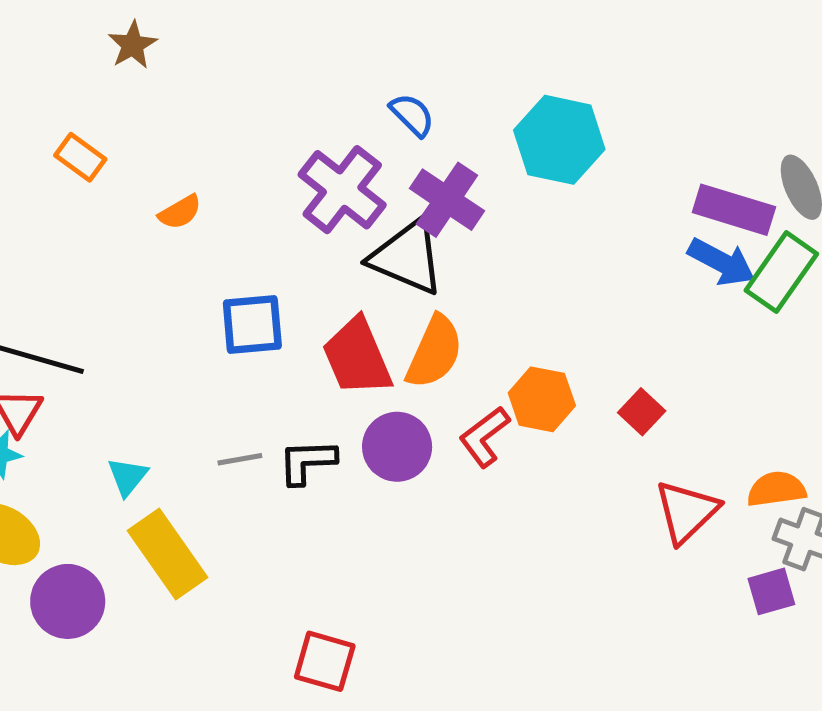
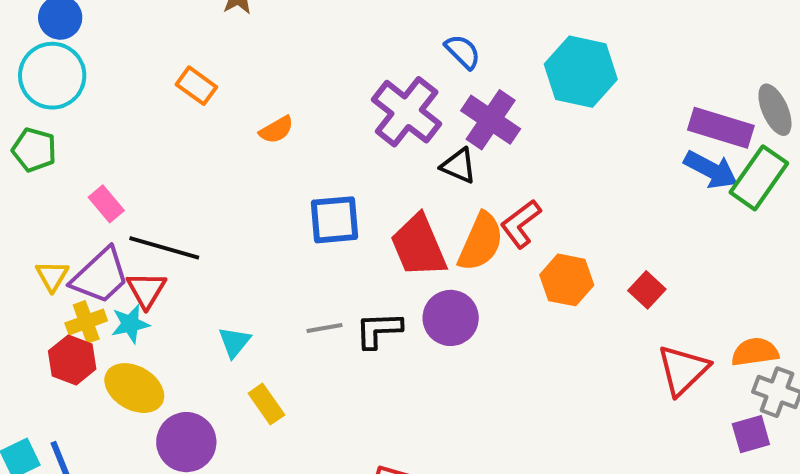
black triangle: (407, 257) -> (459, 166), size x0.6
red L-shape: (484, 437) -> (521, 224), moved
yellow rectangle: (167, 554) -> (266, 404), size x0.6

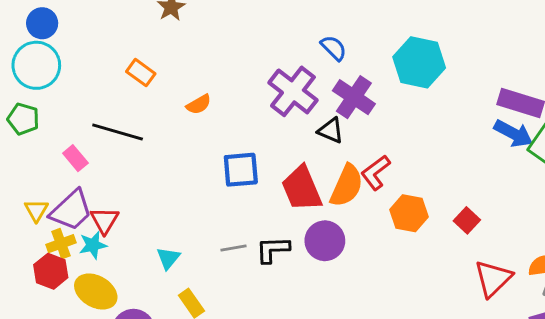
black line: (164, 248) -> (118, 132), moved

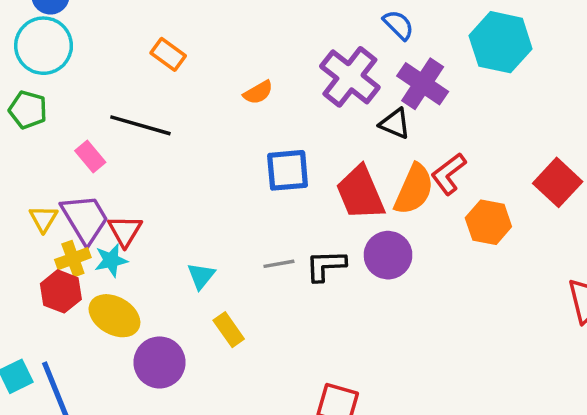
orange semicircle: (199, 104) -> (258, 92), moved
purple trapezoid: (71, 210) -> (85, 219), turned -78
red square: (467, 220) -> (558, 182), moved, size x1.5

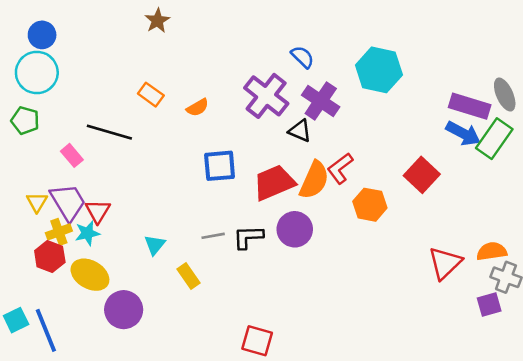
orange rectangle: (168, 54) -> (151, 95), moved
red trapezoid: (360, 193) -> (274, 183), turned 90
yellow rectangle: (229, 330) -> (188, 276), moved

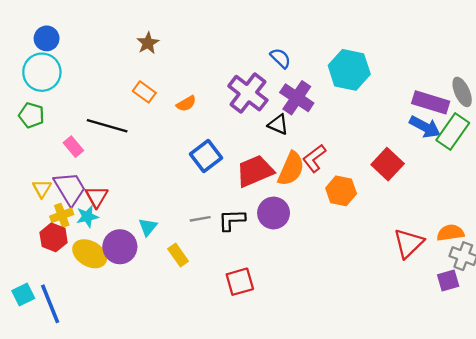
brown star: (157, 21) -> (148, 43), moved
blue square: (220, 166) -> (206, 156), turned -32
purple circle: (124, 310) -> (120, 247), moved
red square: (257, 341) -> (240, 282), moved, turned -32

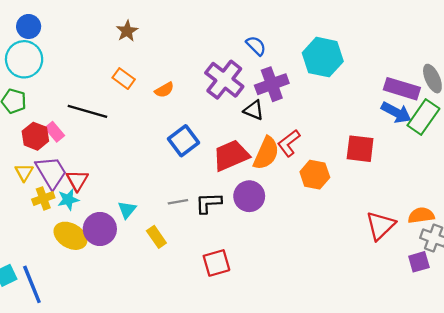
purple cross: (297, 98) -> (272, 84), turned 36
red square: (388, 164) -> (360, 149), turned -36
red hexagon: (54, 237) -> (35, 136), moved

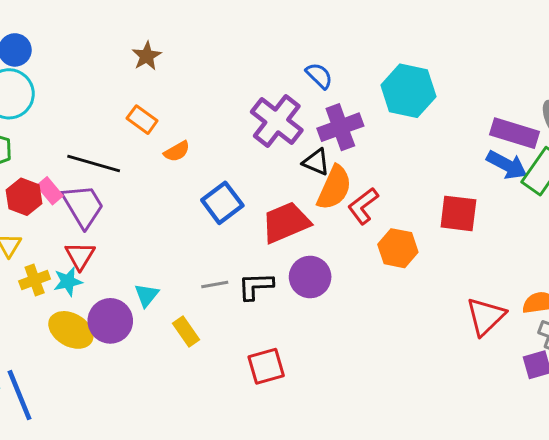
orange semicircle: (164, 90) -> (177, 151), moved
orange semicircle: (266, 153) -> (334, 188), moved
purple trapezoid: (51, 172) -> (83, 206), moved

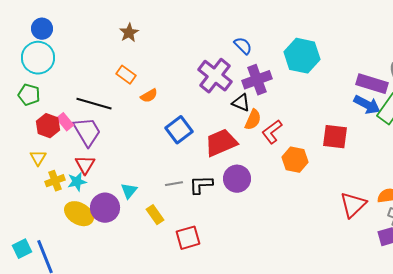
orange semicircle: (334, 188) -> (253, 120), size x0.7
red square: (266, 366) -> (188, 238), moved

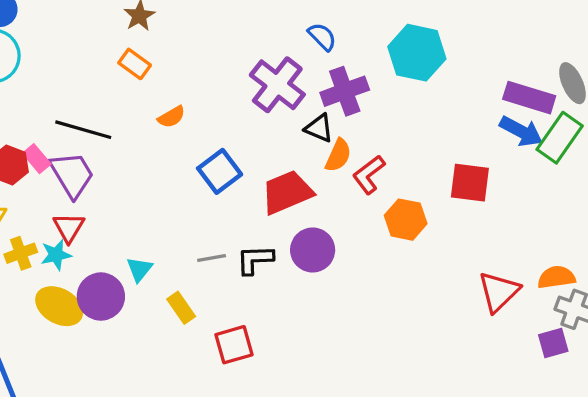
orange rectangle: (126, 75) -> (135, 64), moved

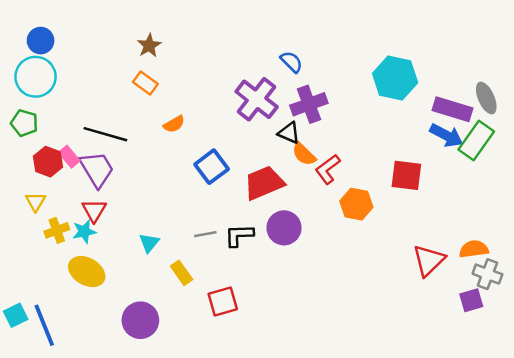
cyan hexagon: (417, 53) -> (395, 78), moved
orange semicircle: (338, 155) -> (304, 154), turned 110
purple circle: (101, 297) -> (140, 320), moved

